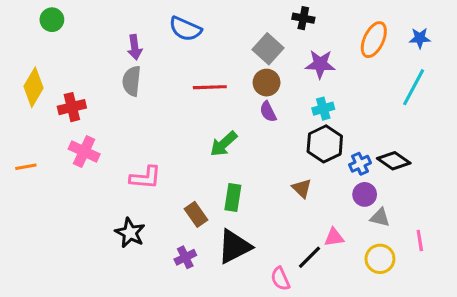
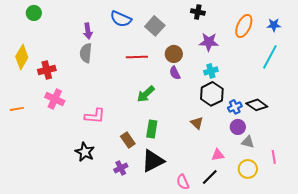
gray square: (268, 49) -> (155, 26), moved
black line: (309, 257) -> (210, 177), moved

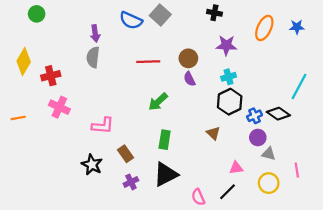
gray square: (155, 26) -> (160, 15), moved
cyan line: (270, 57) -> (299, 87), moved
brown rectangle: (128, 140) -> (126, 154), moved

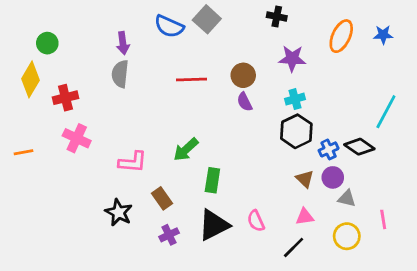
green circle: (37, 14) -> (47, 43), moved
green arrow: (158, 102) -> (186, 149), moved
brown triangle: (213, 133) -> (305, 179), moved
pink semicircle: (198, 197) -> (256, 221), moved

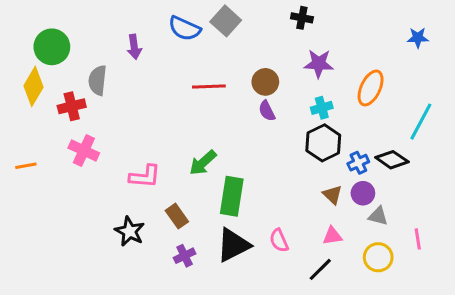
orange ellipse: (341, 36) -> (371, 88), moved
green circle: (47, 43) -> (52, 47), size x1.5
gray semicircle: (120, 74) -> (98, 80), moved
green rectangle: (212, 180) -> (232, 196), size x1.4

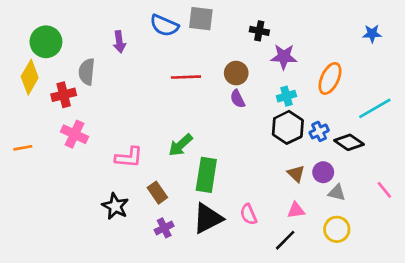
black cross: (302, 18) -> (259, 31), moved
gray square: (226, 21) -> (201, 19), turned -35
cyan line: (421, 122) -> (375, 108), turned 32
blue cross: (358, 163) -> (319, 131), moved
pink line: (418, 239) -> (384, 190), moved, turned -30

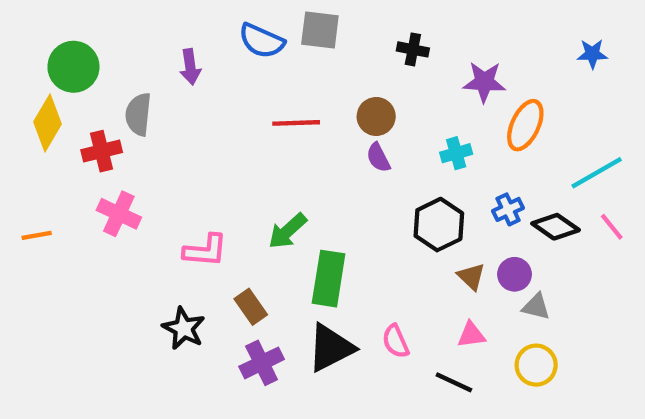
purple star: (284, 57) -> (484, 82), moved
black hexagon: (288, 127) -> (439, 225), moved
pink line: (384, 190) -> (612, 227), moved
purple cross: (164, 228) -> (262, 363), size x1.4
black line: (285, 240) -> (454, 382), turned 70

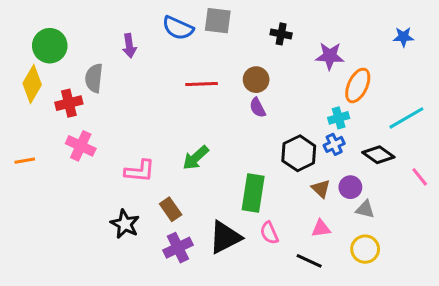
cyan cross: (456, 153) -> (339, 118), moved
blue cross: (508, 209) -> (334, 144), moved
pink line: (612, 227) -> (420, 177), moved
green rectangle: (329, 279) -> (253, 193), moved

